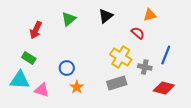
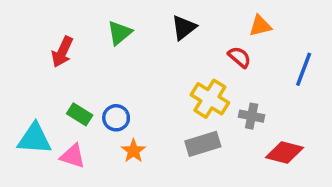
blue line: (166, 55) -> (304, 69), moved
green rectangle: (29, 58) -> (80, 114), moved

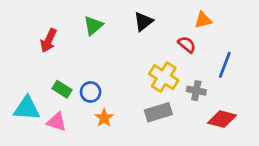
blue line: (304, 69) -> (225, 65), moved

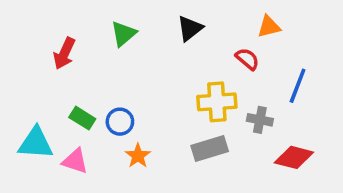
yellow cross: (164, 77) -> (217, 102), turned -36

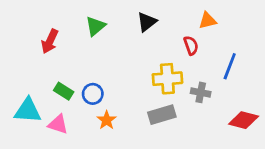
red semicircle: (247, 59) -> (191, 45), turned 30
red diamond: (294, 157) -> (244, 120), moved

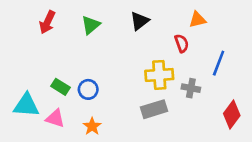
red arrow: (50, 41) -> (47, 22), moved
orange star: (107, 120) -> (92, 126), moved
red diamond: (244, 120) -> (232, 114), turned -68

